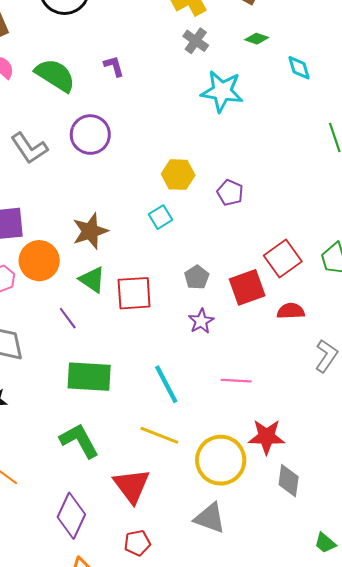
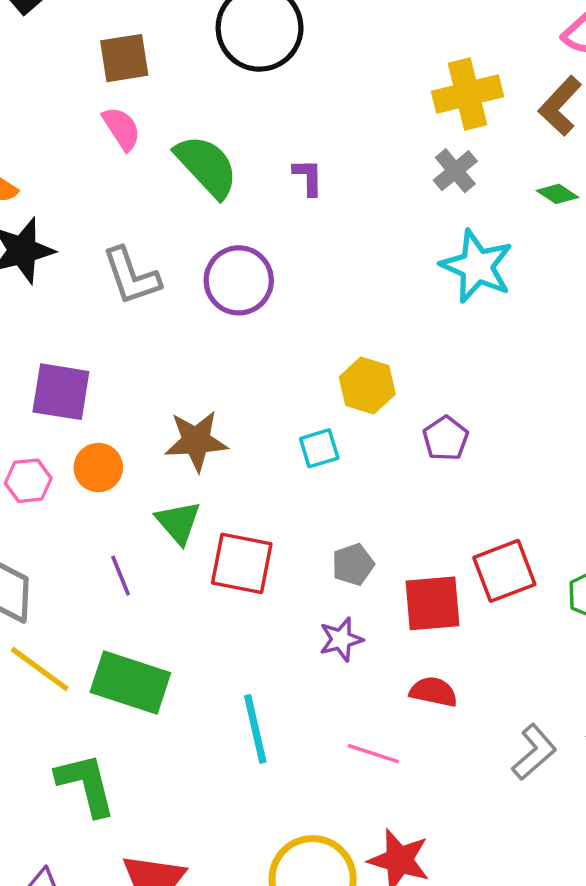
orange circle: (39, 261) -> (98, 468), size x0.7
red semicircle: (291, 311) -> (434, 692), moved
yellow line: (159, 435) -> (40, 669), moved

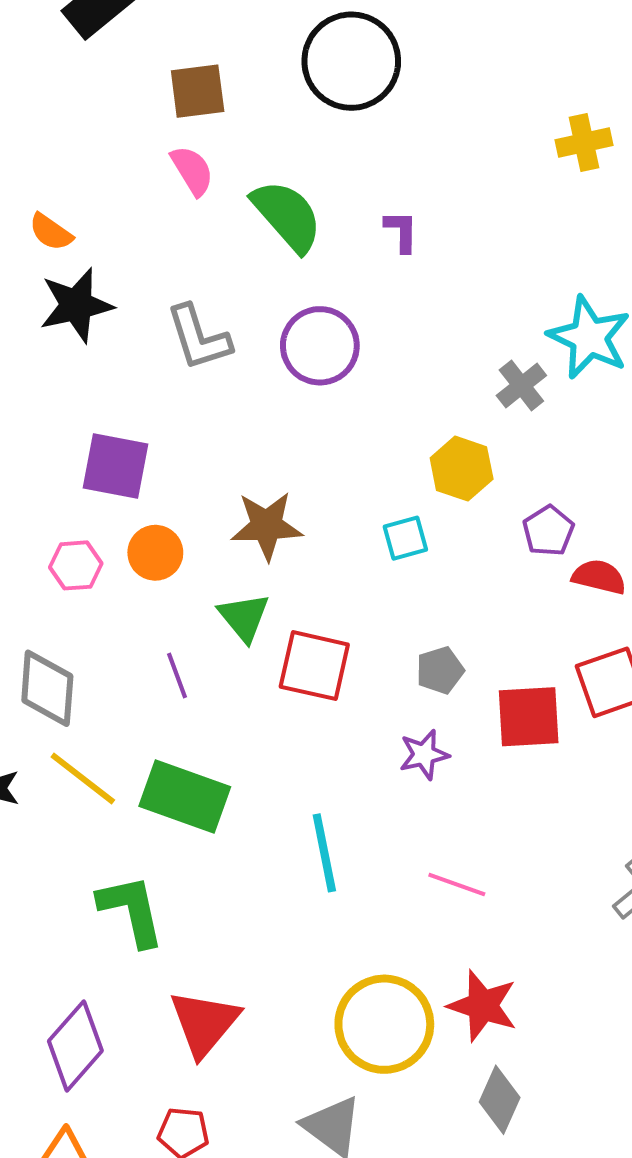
yellow cross: (467, 94) -> (584, 143), size x0.7
gray cross: (455, 171) -> (521, 386), moved
red semicircle: (434, 692) -> (599, 577), moved

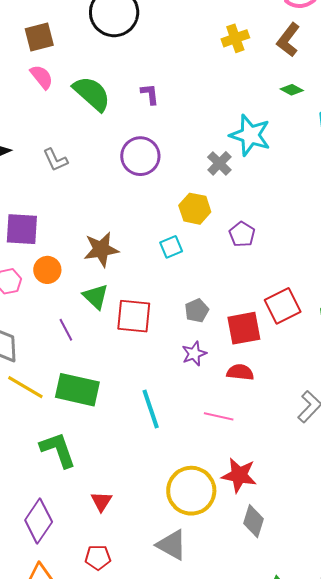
gray L-shape: (199, 338) -> (55, 160), size x0.7
purple circle: (320, 346) -> (140, 156), moved
red semicircle: (599, 577) -> (240, 372), moved
red triangle: (204, 1023) -> (101, 501), size x0.6

